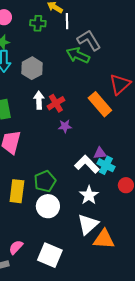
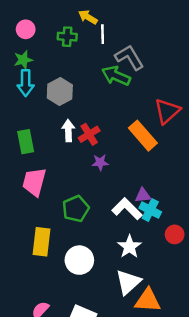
green pentagon: (45, 181) -> (76, 209), moved

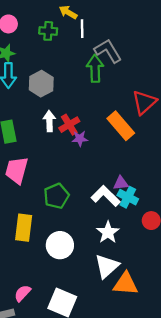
green arrow: (116, 76) -> (95, 68), turned 64
purple star: (100, 162) -> (80, 139), moved

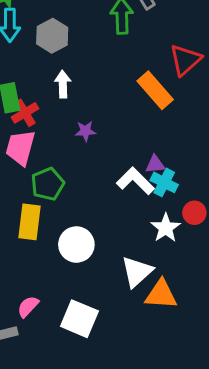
red cross: (69, 125) -> (25, 113), moved
purple star: (80, 139) -> (85, 131), moved
green pentagon: (56, 196) -> (48, 184), moved
white star: (108, 232) -> (166, 228), moved

